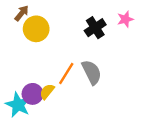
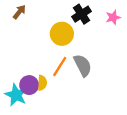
black cross: (95, 28) -> (82, 14), moved
yellow circle: (36, 29) -> (62, 34), moved
yellow semicircle: (47, 92) -> (42, 83), turned 144

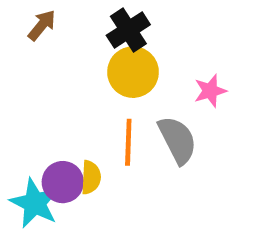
black cross: (82, 14) -> (128, 30), moved
pink star: (113, 17) -> (210, 91), moved
orange line: (60, 66) -> (128, 142), turned -30

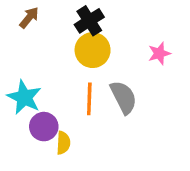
pink star: (210, 91) -> (159, 53), moved
yellow semicircle: (91, 177) -> (63, 143), moved
cyan star: (35, 203) -> (24, 97), moved

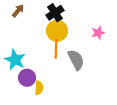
orange line: (89, 99) -> (56, 49), moved

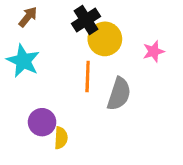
yellow circle: (57, 31) -> (105, 39), moved
cyan star: (15, 60) -> (23, 61), moved
gray semicircle: (76, 60) -> (119, 94), turned 45

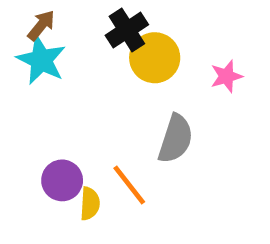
cyan star: (23, 61) -> (41, 60), moved
orange line: (88, 77) -> (129, 185), moved, turned -40

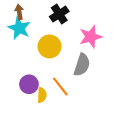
brown arrow: (41, 25) -> (19, 12), turned -48
yellow circle: (155, 58) -> (49, 46), moved
pink star: (226, 76) -> (91, 37), moved, size x1.5

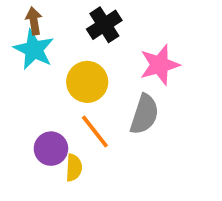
orange line: (60, 86) -> (95, 131), moved

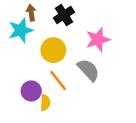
brown arrow: (34, 21) -> (31, 13), moved
cyan star: (34, 49) -> (21, 30), turned 30
gray semicircle: (144, 114) -> (88, 70), turned -60

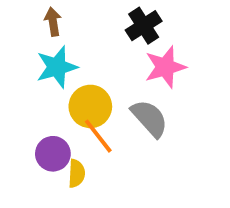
black cross: (64, 15) -> (144, 26), moved
cyan star: (21, 30) -> (57, 67), moved
yellow circle: (53, 50) -> (90, 106), moved

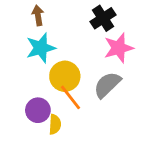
gray semicircle: (150, 118) -> (107, 85), turned -92

